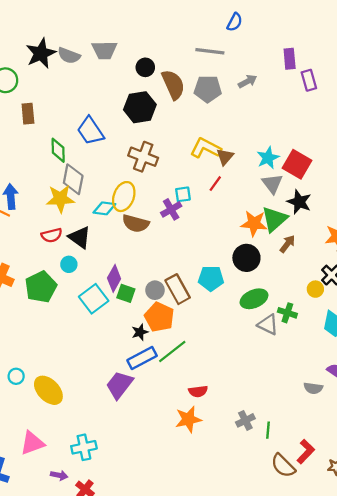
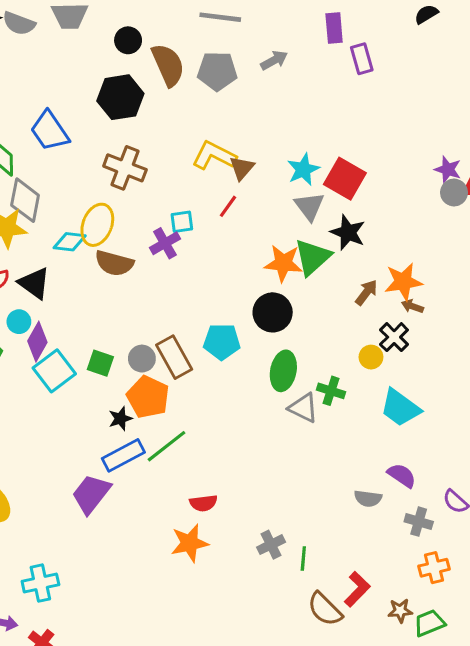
brown arrow: (287, 244) -> (366, 292), moved
purple diamond: (114, 278) -> (37, 342), moved
green ellipse: (254, 299) -> (283, 371), turned -56

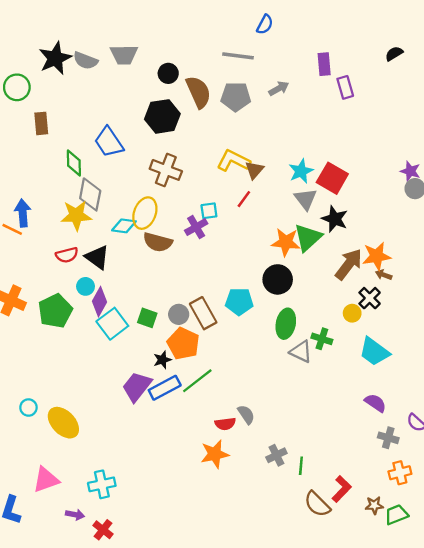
brown arrow: (366, 292) -> (349, 264), size x1.6
purple trapezoid: (91, 494) -> (137, 387), moved
gray semicircle: (368, 498) -> (246, 414), moved, turned -132

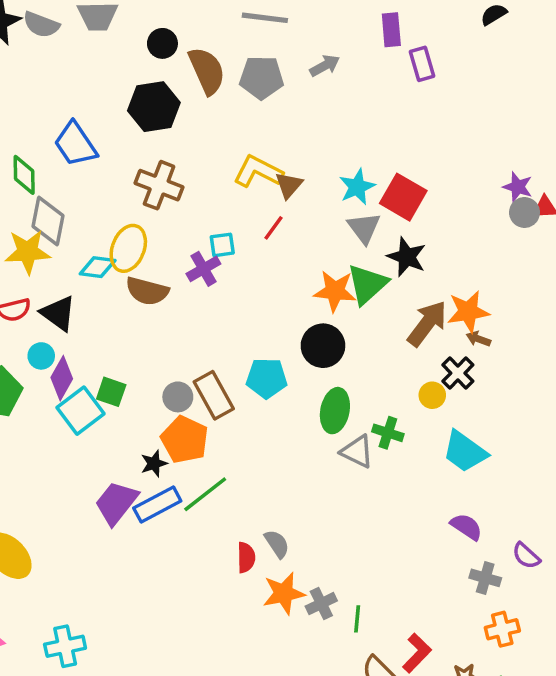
green square: (147, 318) -> (111, 392), moved
red semicircle: (225, 424) -> (246, 557), turned -84
orange star: (215, 454) -> (284, 593), moved

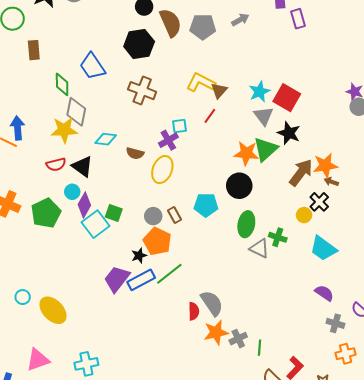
yellow ellipse: (128, 248) -> (162, 170), moved
brown semicircle: (147, 291) -> (135, 153), size x0.7
brown rectangle: (214, 395) -> (174, 215), size x0.6
gray semicircle: (277, 544) -> (212, 303), size x1.5

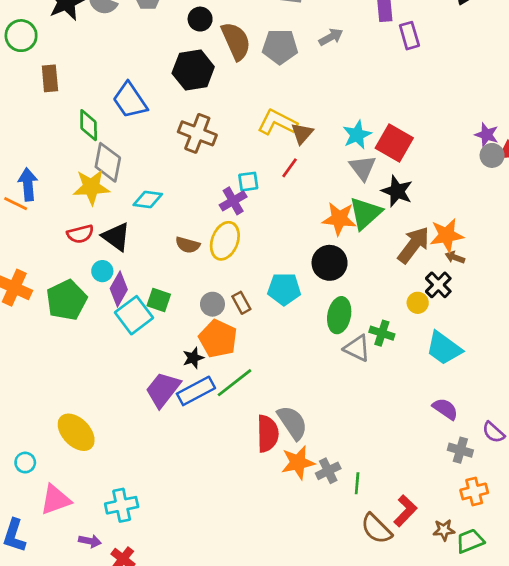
brown semicircle: (135, 153) -> (188, 245), moved
cyan circle: (23, 297) -> (25, 463), moved
red semicircle: (194, 311) -> (268, 434), size x1.5

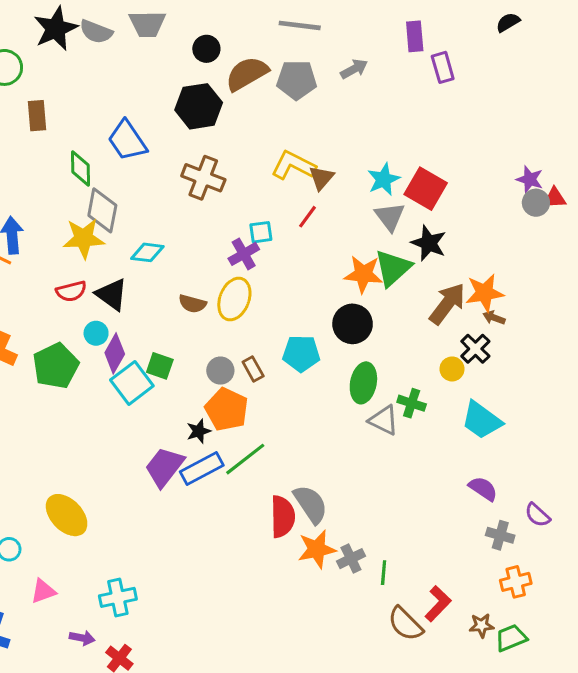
brown semicircle: (236, 41) -> (247, 74), turned -96
pink triangle: (55, 500) -> (43, 591), size x0.7

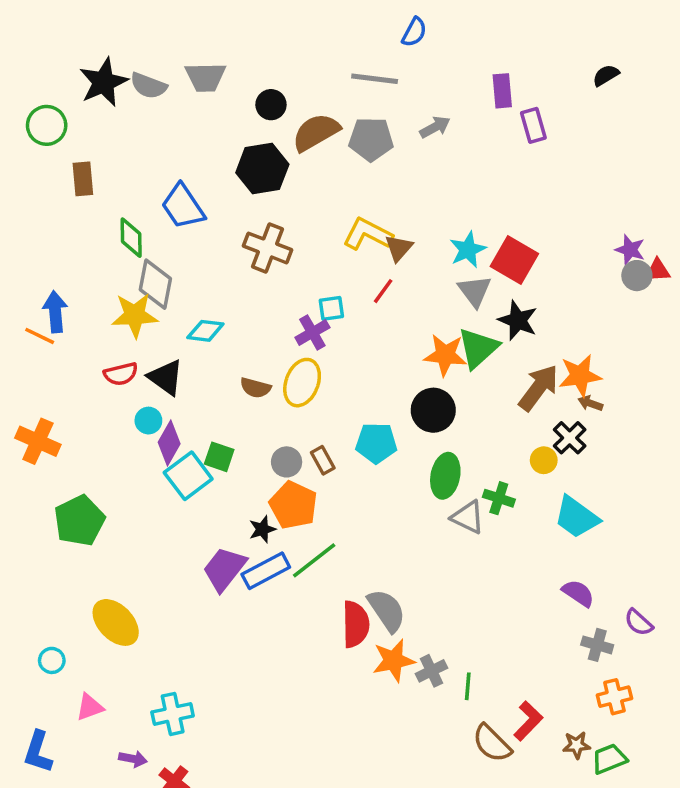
green pentagon: (56, 366) -> (79, 521), moved

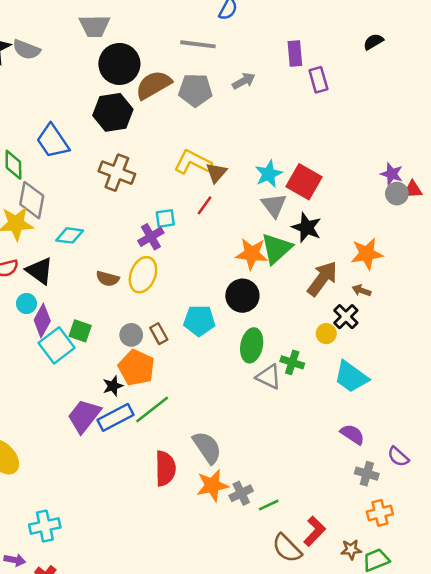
gray trapezoid: (205, 77) -> (95, 26), moved
black circle: (271, 105) -> (119, 64), size x1.8
orange star: (580, 376) -> (367, 254), moved
red semicircle: (356, 624) -> (165, 468), moved
green line: (468, 686) -> (269, 505), turned 60

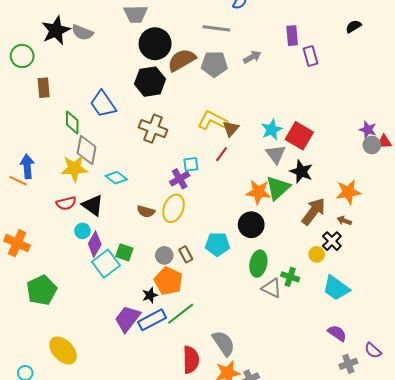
cyan diamond: (70, 235) -> (116, 178), turned 30
gray cross: (367, 474) -> (348, 364), turned -36

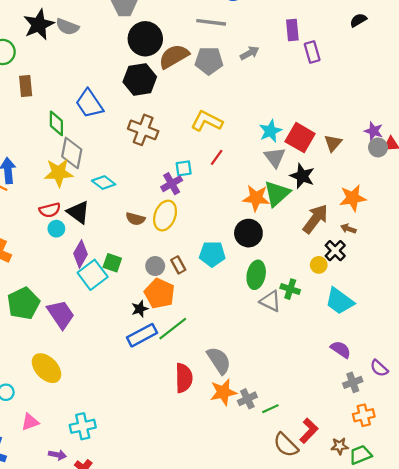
brown triangle: (231, 129) -> (333, 143), moved
cyan circle: (82, 231) -> (56, 229), moved
purple trapezoid: (127, 319) -> (61, 314), moved, turned 108

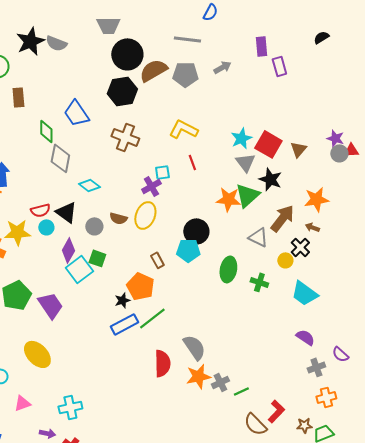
red line: (217, 157) -> (192, 162), turned -56
yellow star: (59, 173) -> (17, 232), moved
black circle: (248, 233) -> (196, 231), moved
gray circle: (155, 266) -> (94, 226), moved
gray triangle: (270, 301) -> (258, 237), moved

